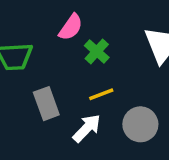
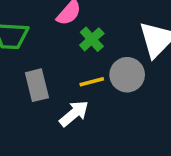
gray circle: (140, 124) -> (127, 75), moved

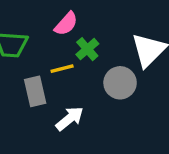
yellow line: (92, 82) -> (62, 69), moved

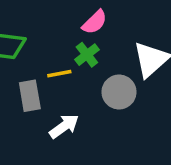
pink semicircle: (66, 24) -> (95, 22), moved

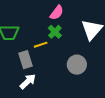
gray circle: (119, 92) -> (77, 65), moved
white arrow: (64, 126) -> (28, 81), moved

